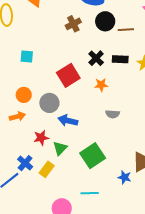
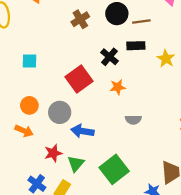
black rectangle: (120, 59) -> (136, 46), moved
orange arrow: (17, 116) -> (24, 131), turned 42

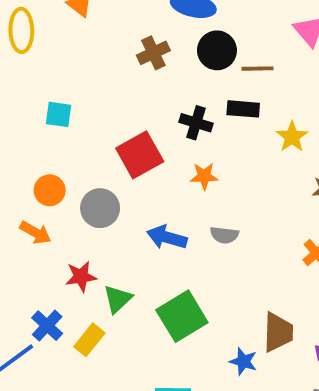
black cross: (110, 57) -> (196, 123), turned -30
blue arrow: (82, 131) -> (167, 237), moved

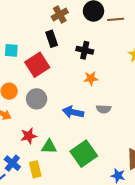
black rectangle: (243, 109) -> (52, 39), moved, turned 70
red square: (140, 155) -> (37, 65), moved
green triangle: (118, 299) -> (49, 147), turned 49
yellow rectangle: (89, 340) -> (35, 169), turned -49

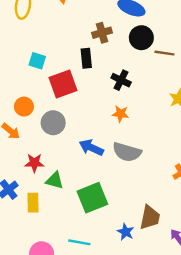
gray semicircle: (104, 109) -> (127, 152), size x1.6

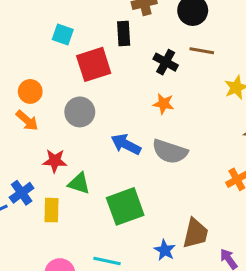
brown line: (164, 53) -> (202, 51), moved
orange circle: (24, 107) -> (30, 91), moved

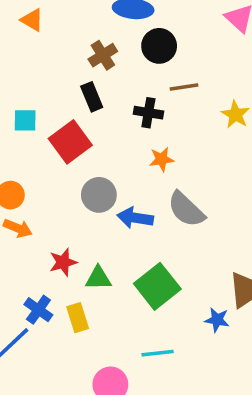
gray circle: (80, 112) -> (99, 195), moved
gray semicircle: (170, 151) -> (186, 209), turned 44

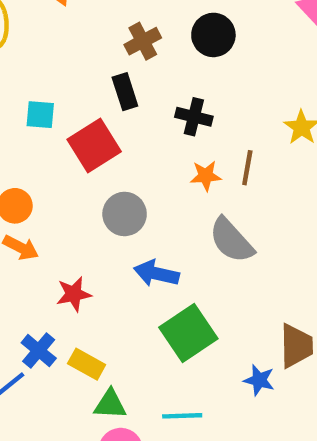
brown line: (184, 87) -> (247, 168), moved, turned -76
blue arrow: (135, 218) -> (156, 273), moved
green triangle: (98, 278) -> (110, 404), moved
yellow rectangle: (78, 318) -> (87, 364), turned -48

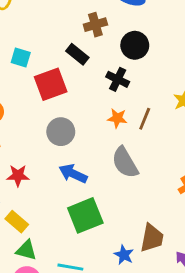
black circle: (213, 35) -> (135, 45), moved
black rectangle: (125, 92) -> (77, 54), turned -45

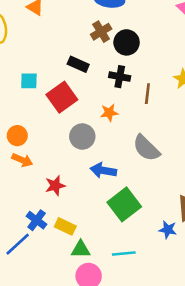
brown cross: (95, 25) -> (101, 32), moved
orange star: (117, 118) -> (109, 113), moved
brown line: (145, 119) -> (147, 94), moved

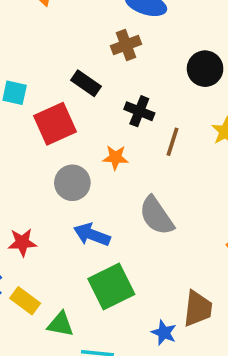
black circle: (127, 42) -> (205, 69), moved
green triangle: (81, 249) -> (60, 324), moved

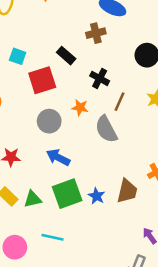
gray semicircle: (156, 216) -> (106, 129), moved
brown trapezoid: (198, 309) -> (127, 191), moved
green triangle: (60, 324) -> (33, 199), moved, turned -30
blue star: (164, 333) -> (97, 196), moved

